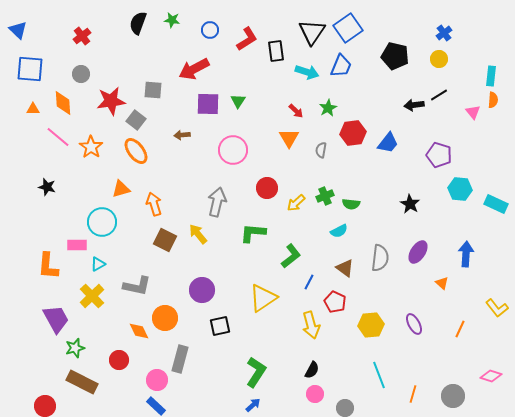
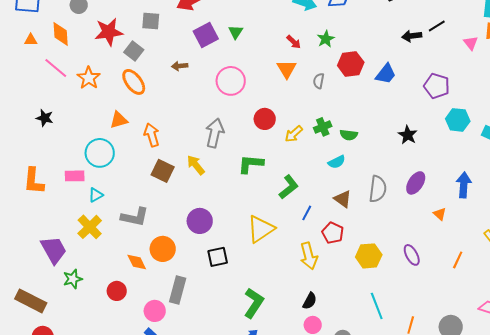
purple square: (208, 104) -> (206, 35), turned -30
orange L-shape: (48, 266) -> (34, 181), moved
brown rectangle: (82, 382) -> (31, 301), moved

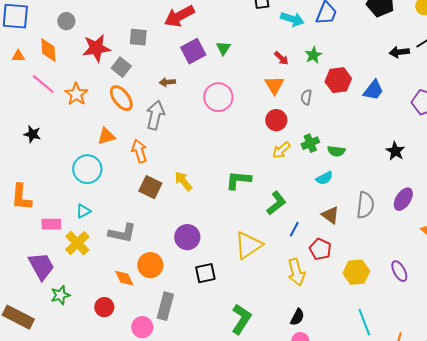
red circle: (265, 119) -> (276, 120), moved
gray arrow: (215, 133) -> (155, 115), moved
pink rectangle: (75, 176) -> (51, 224), moved

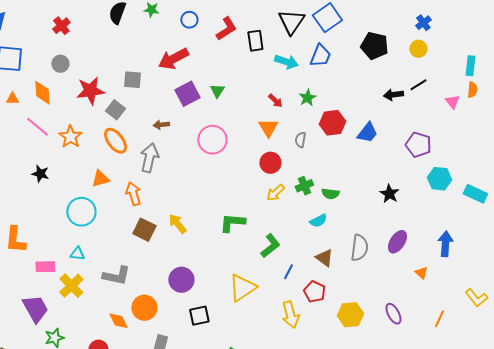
black star: (32, 134) -> (40, 174), moved
cyan triangle: (83, 211) -> (77, 254), turned 35

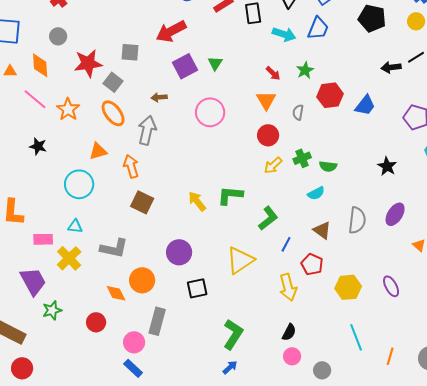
yellow arrow: (177, 224) -> (197, 201), moved

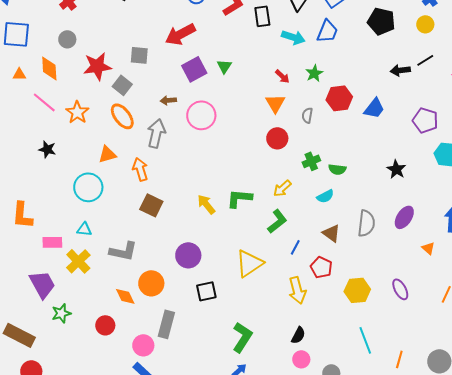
pink circle: (210, 112) -> (201, 115), moved
yellow arrow: (273, 165) -> (282, 188), moved

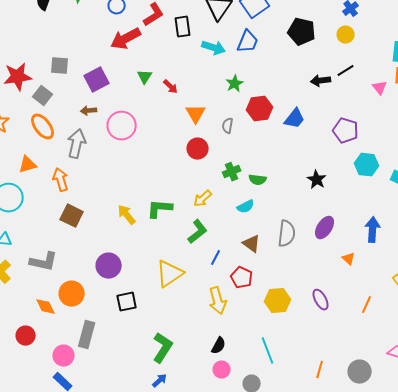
red arrow: (180, 34) -> (126, 39), moved
purple square: (194, 69) -> (97, 80), moved
red arrow: (282, 76) -> (171, 87), moved
cyan line: (365, 340) -> (268, 351), moved

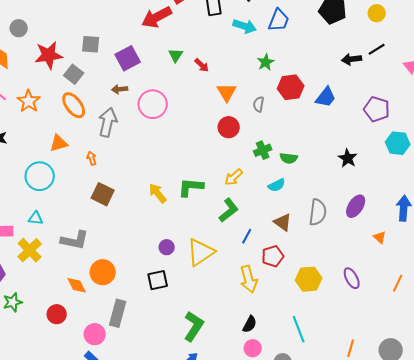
orange arrow: (61, 180) -> (92, 158), size x0.6
purple circle: (109, 266) -> (167, 247), moved, size x0.6
red pentagon: (242, 278) -> (273, 256), turned 30

